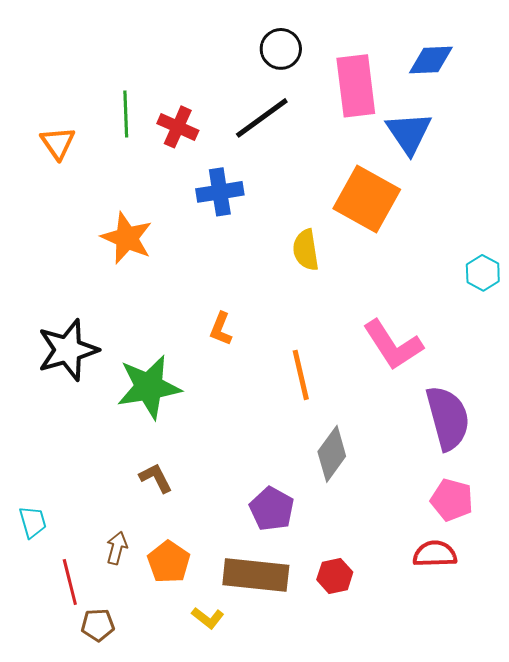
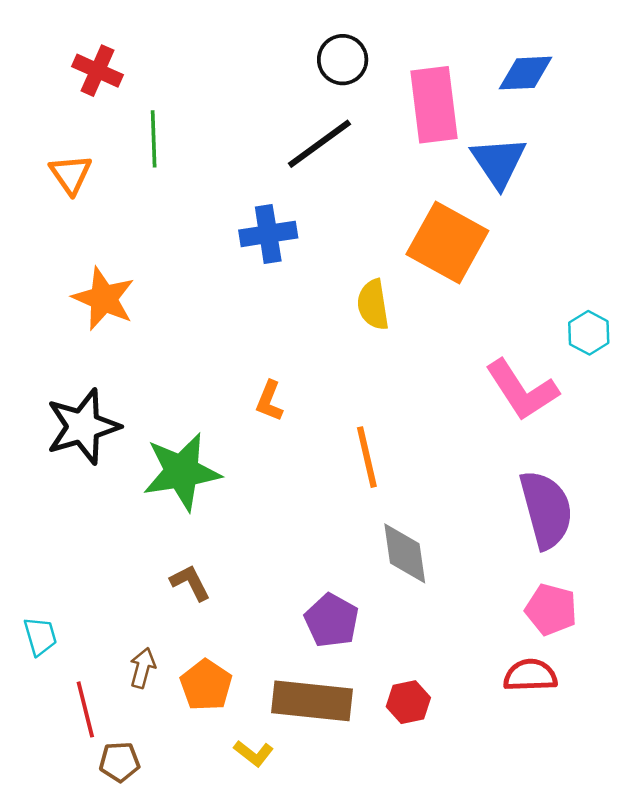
red cross: (178, 127) -> (98, 71), moved
orange star: (127, 238) -> (104, 299), moved
pink L-shape: (393, 345) -> (522, 390), moved
gray diamond: (332, 454) -> (405, 553), turned -44

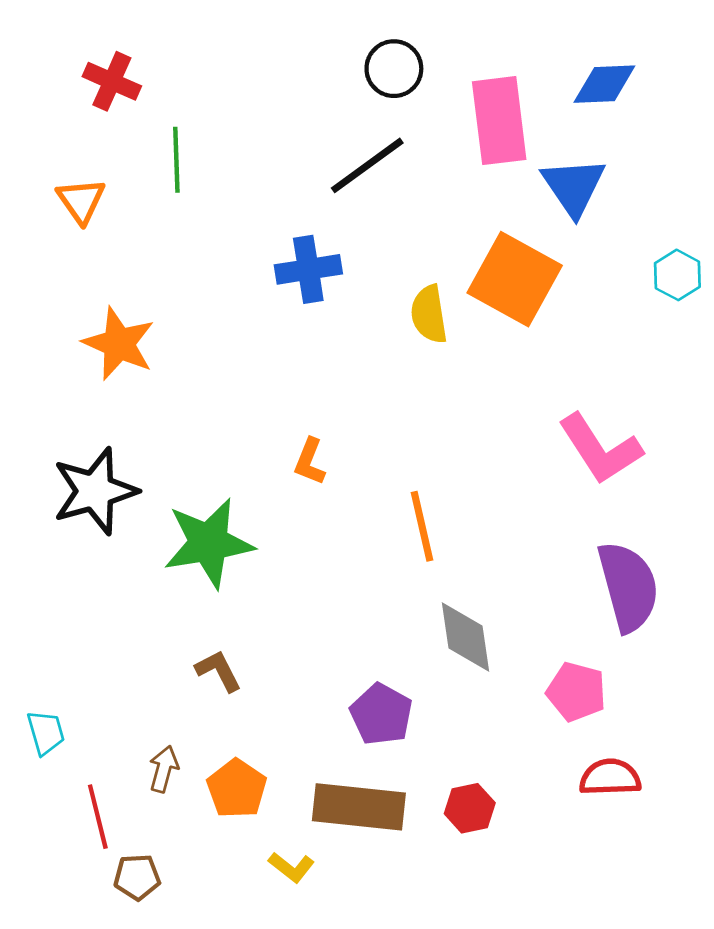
yellow semicircle: (373, 305) -> (429, 314), moved
cyan hexagon: (589, 333) -> (677, 275), moved
pink pentagon: (551, 609) -> (576, 692), moved

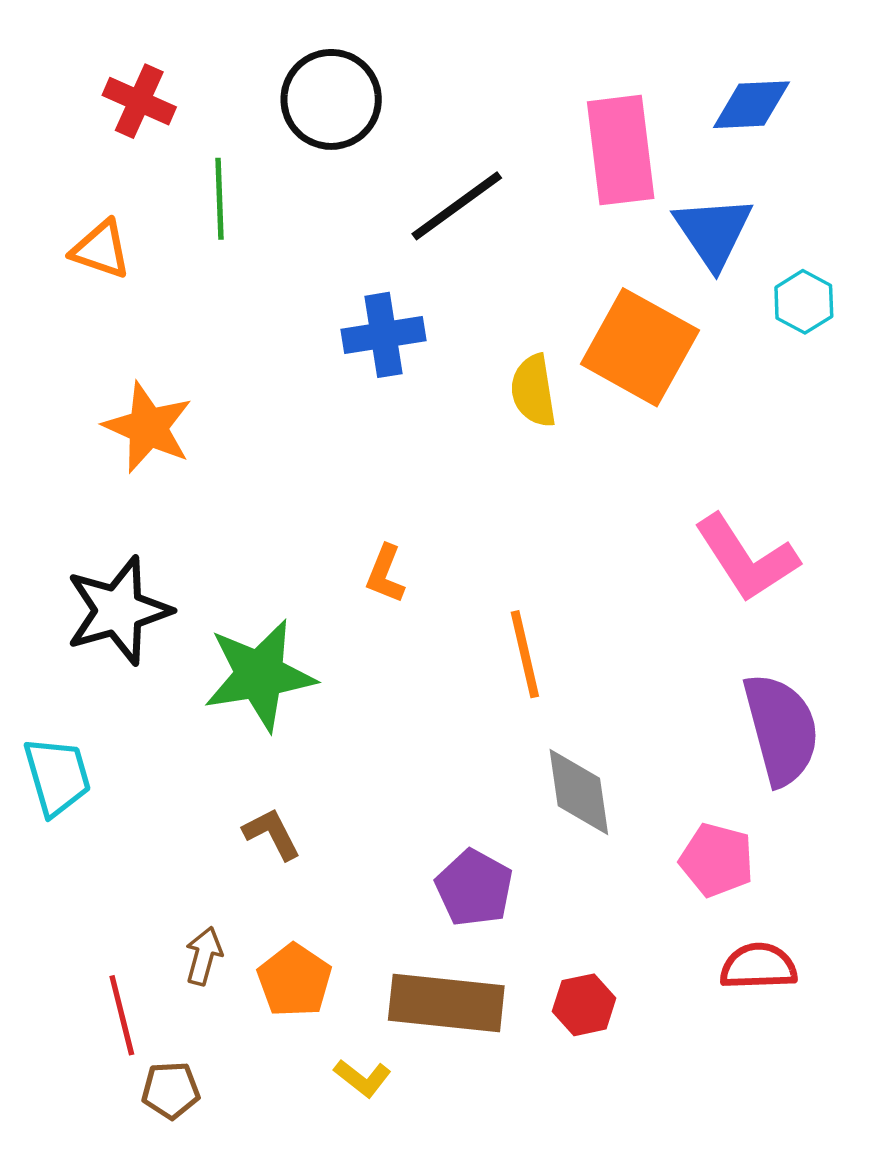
black circle: (394, 69) -> (331, 99), moved, size x1.4
orange triangle: (81, 201) -> (101, 249), turned -36
cyan hexagon: (677, 275) -> (804, 302), moved
cyan trapezoid: (46, 732) -> (57, 776), moved, size x1.4

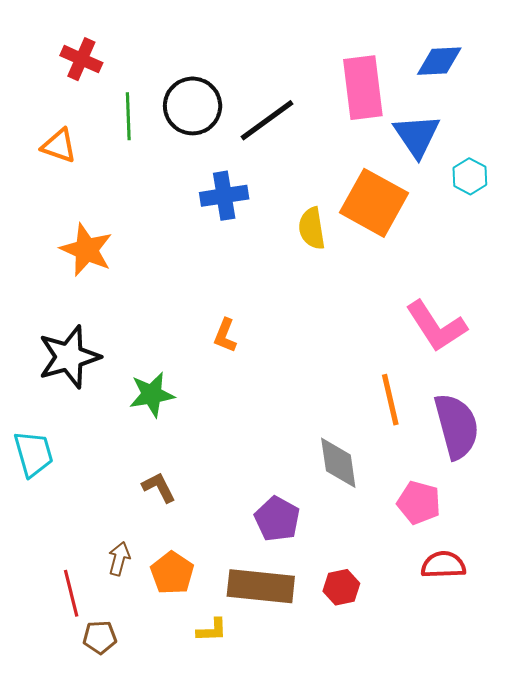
black circle: (331, 99) -> (193, 106), moved
orange line: (525, 654) -> (390, 400), moved
green star: (260, 675) -> (152, 395), size x0.7
yellow L-shape: (363, 1078) -> (212, 630), turned -40

